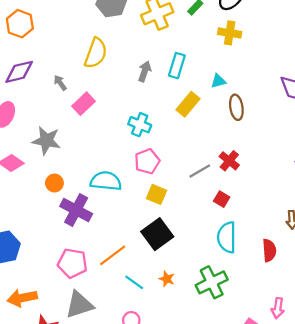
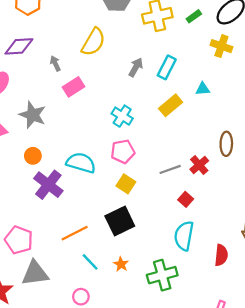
brown ellipse: (236, 107) -> (226, 144), moved
pink pentagon: (72, 263) -> (19, 240), moved

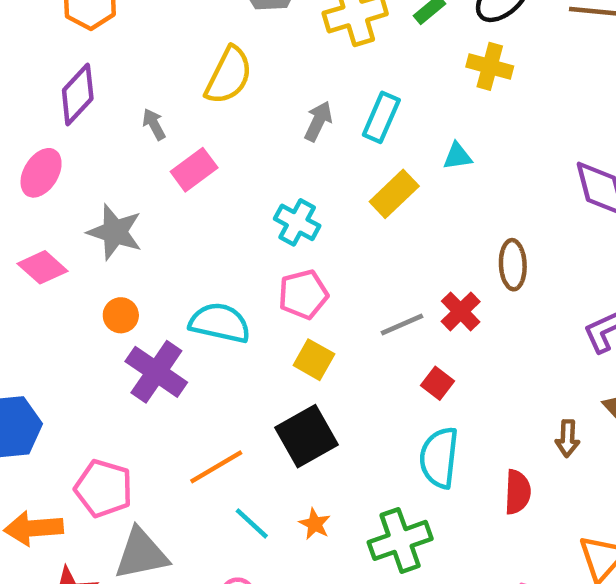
purple diamond: (19, 46) -> (78, 94), turned -40

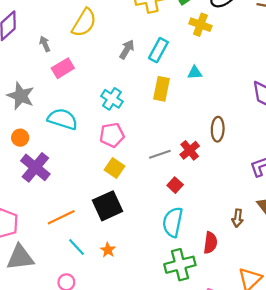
yellow cross: (490, 66) -> (200, 25), moved
yellow rectangle: (394, 194) -> (162, 89), turned -40
cyan semicircle: (220, 323) -> (63, 119), moved
green cross: (400, 540) -> (180, 265), moved

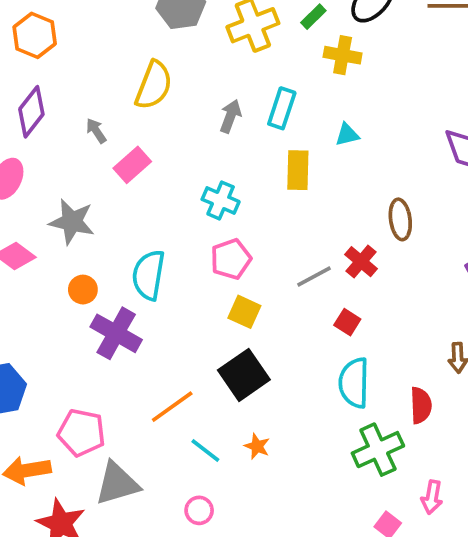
cyan semicircle: (63, 119) -> (149, 275), moved, turned -88

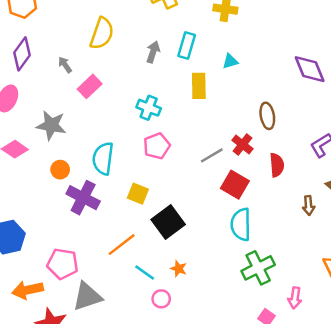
yellow square: (244, 312) -> (138, 194), moved
red square: (347, 322) -> (235, 185), size x1.6
red semicircle: (421, 405) -> (277, 165), moved
pink circle: (199, 510) -> (161, 299), moved

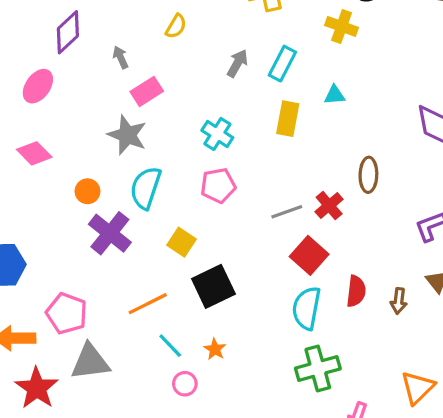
yellow semicircle: (102, 33) -> (176, 26), size x0.6
gray star: (51, 125) -> (127, 135), moved
red semicircle: (277, 165) -> (356, 291), moved

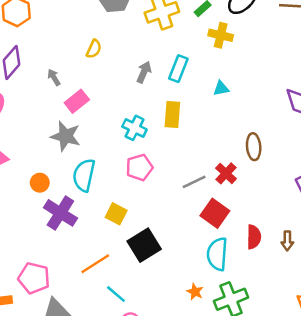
yellow rectangle: (288, 119) -> (172, 115), moved
orange star: (215, 349) -> (195, 292), moved

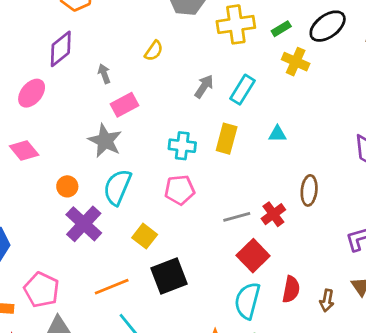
cyan triangle: (221, 88) -> (277, 134), moved
cyan cross: (134, 128) -> (182, 146), turned -30

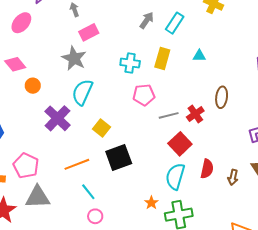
orange circle: (67, 186) -> (33, 86), moved
pink pentagon: (180, 190) -> (144, 95), moved

